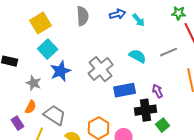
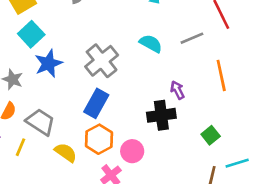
blue rectangle: (125, 90) -> (96, 103), moved, turned -50
green square: (163, 125) -> (211, 135), moved

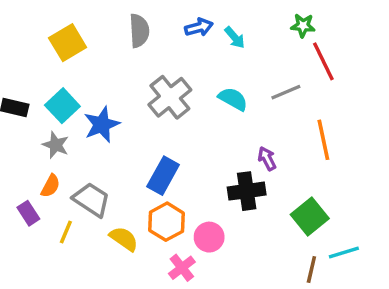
cyan square: (31, 34) -> (62, 106), moved
gray cross: (102, 61) -> (170, 97), moved
green square: (211, 135) -> (310, 217), size x1.5

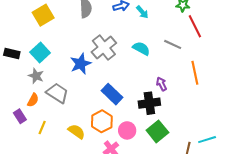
gray line: (286, 92) -> (173, 44), turned 48
blue star: (102, 124) -> (81, 64), moved
blue rectangle: (163, 176) -> (112, 94), moved, turned -75
gray trapezoid: (91, 200) -> (57, 93), moved
green square: (310, 217) -> (157, 131), moved

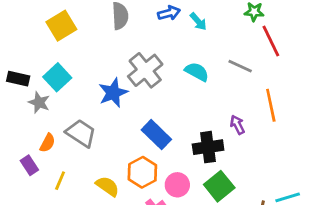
gray star: (36, 76) -> (39, 102), moved
purple arrow: (162, 84) -> (237, 125), moved

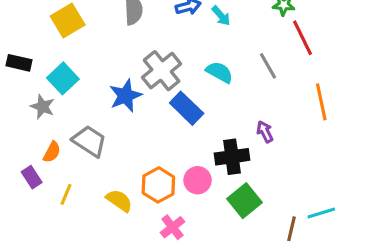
gray line: (240, 66) -> (268, 66), turned 35
black rectangle: (18, 79) -> (19, 63), moved
orange line: (271, 105) -> (321, 102), moved
blue rectangle: (156, 135) -> (187, 108), moved
pink circle: (177, 185) -> (198, 180), moved

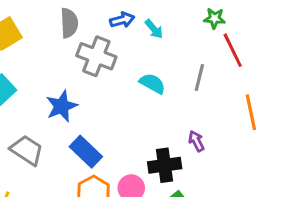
gray line: (268, 66) -> (199, 77), turned 44
gray cross: (162, 71) -> (96, 56), moved, turned -30
blue rectangle: (187, 108) -> (86, 152), moved

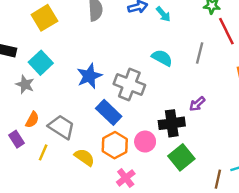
gray cross: (96, 56) -> (129, 85), moved
purple arrow: (196, 141) -> (197, 104), turned -105
gray trapezoid: (27, 150) -> (61, 127), moved

